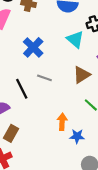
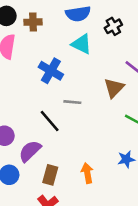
cyan triangle: (75, 39) -> (81, 44), moved
orange arrow: (62, 122) -> (87, 173), moved

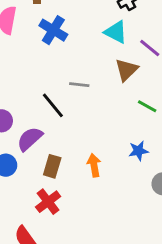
cyan triangle: (81, 44) -> (116, 32), moved
blue cross: (51, 71) -> (53, 30), moved

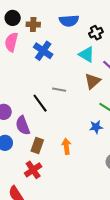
purple semicircle: (30, 139) -> (23, 125), turned -72
blue star: (138, 151) -> (96, 127), moved

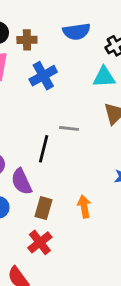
blue cross: (43, 51) -> (43, 76), turned 30
cyan triangle: (87, 54) -> (104, 77), turned -30
black line: (40, 103) -> (44, 149), turned 54

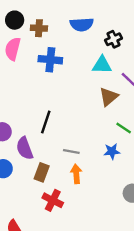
blue cross: (43, 76) -> (50, 60), turned 30
gray line: (69, 128) -> (71, 151), moved
red cross: (40, 242) -> (53, 200), moved, turned -30

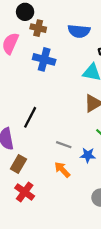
black circle: (15, 20) -> (25, 12), moved
gray line: (71, 151) -> (64, 145), moved
orange arrow: (76, 174) -> (62, 170), moved, turned -48

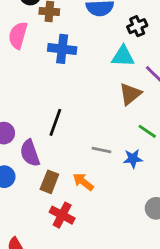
orange arrow: (62, 170) -> (83, 182), moved

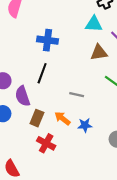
blue cross: (62, 49) -> (48, 40), moved
brown triangle: (130, 94) -> (99, 53), turned 30
blue star: (133, 159) -> (85, 125), moved

